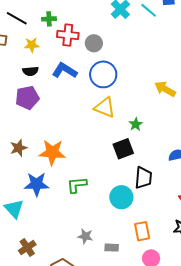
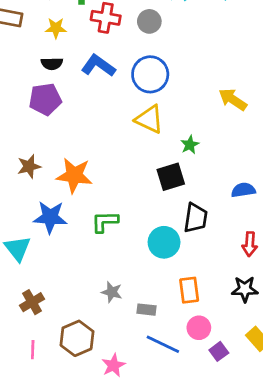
gray circle: (94, 43) -> (149, 21), moved

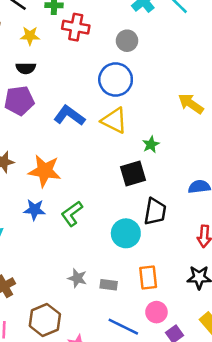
gray circle: (149, 21) -> (127, 41), moved
blue L-shape: (98, 66) -> (69, 116), moved
blue star: (50, 217) -> (34, 210), moved, size x0.7
green L-shape: (105, 222) -> (72, 214), turned -35
gray rectangle: (146, 310) -> (109, 285), moved

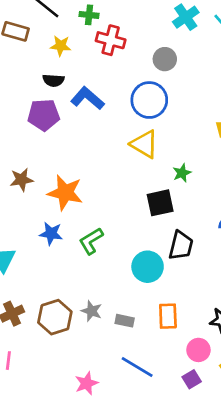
blue L-shape: (69, 116) -> (87, 98), moved
pink circle: (156, 312) -> (198, 350), moved
brown hexagon: (45, 320) -> (55, 317), moved

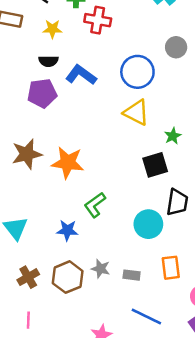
gray circle: (165, 59) -> (176, 47), moved
brown star: (22, 180) -> (27, 154), size x1.4
blue star: (51, 234) -> (67, 230), moved

